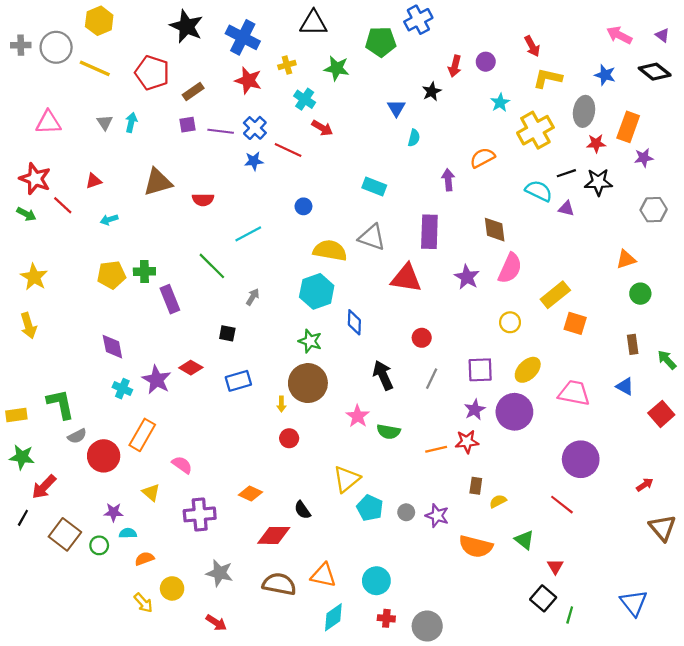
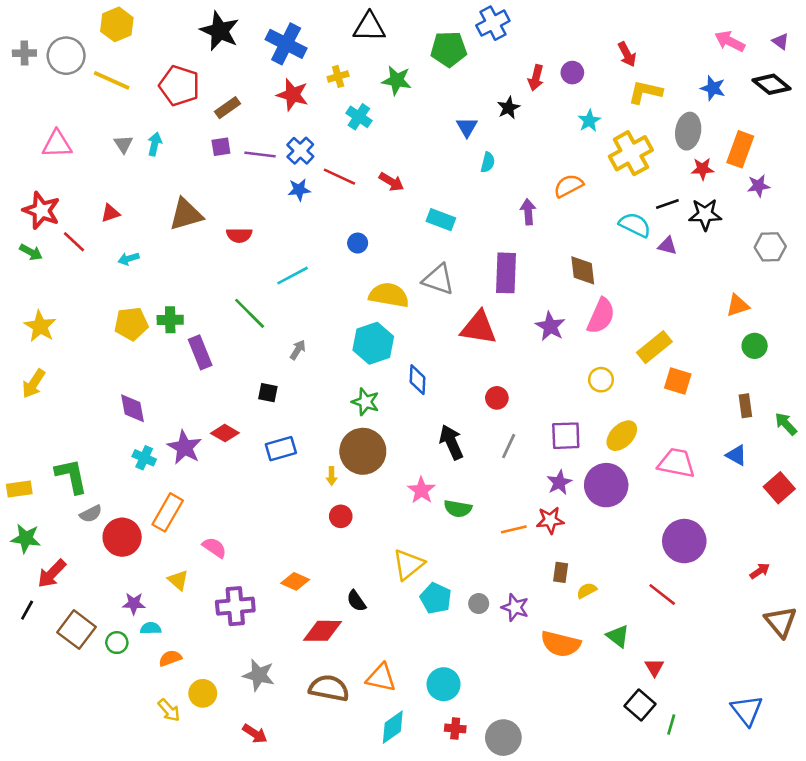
red arrow: (322, 128) -> (391, 182), moved
yellow arrow: (28, 326) -> (34, 384), turned 50

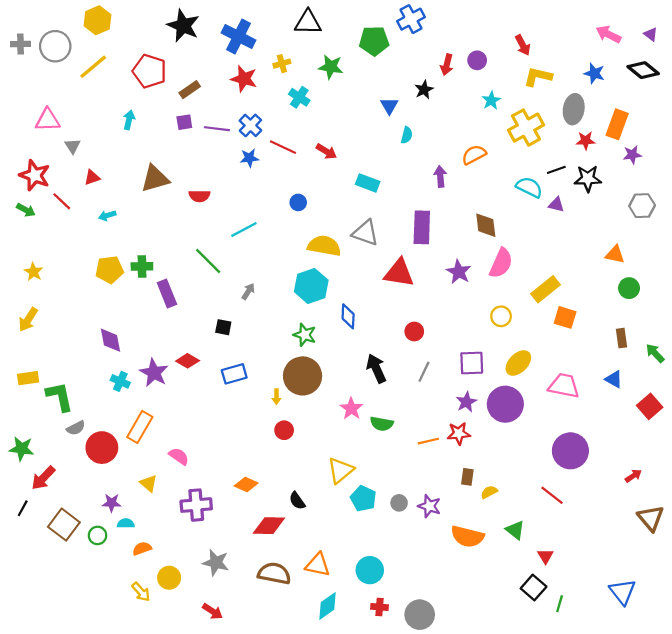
yellow line: (112, 80) -> (93, 67), turned -64
gray triangle: (123, 144) -> (73, 146), moved
orange triangle: (738, 306) -> (615, 254), turned 30
yellow star: (40, 326) -> (34, 272), size x0.7
yellow rectangle: (19, 489) -> (28, 378), moved

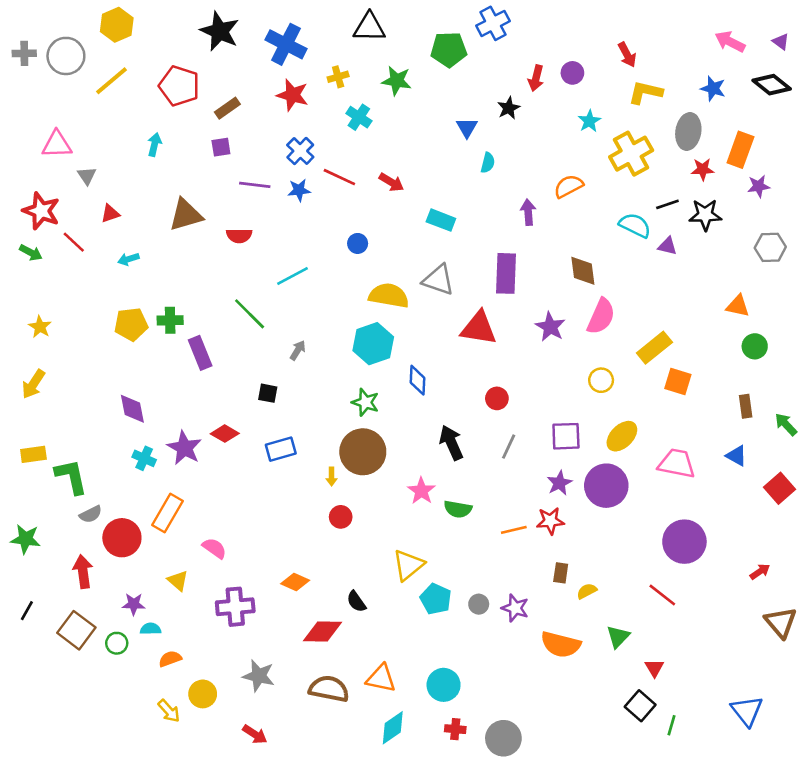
purple line: (217, 129) -> (255, 185), moved
red arrow: (43, 478) -> (83, 572), moved, turned 128
green triangle: (515, 530) -> (618, 637), turned 36

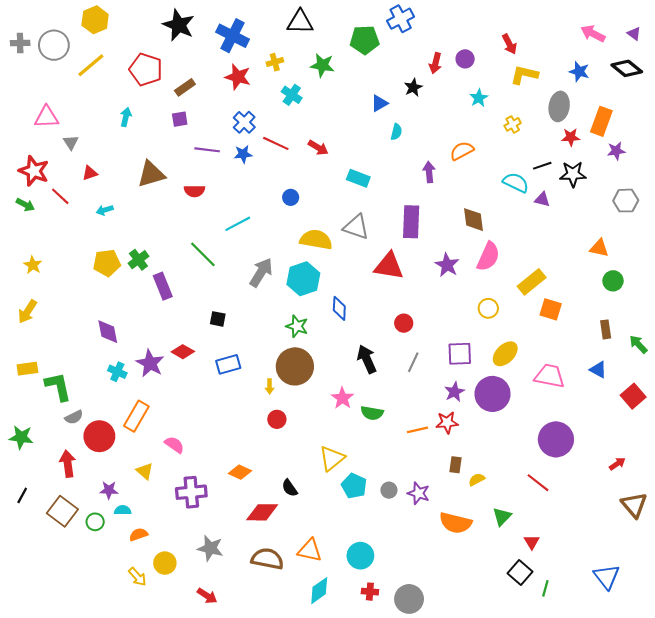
blue triangle: (467, 128) -> (379, 103), turned 30
yellow cross: (631, 154) -> (513, 124), size x0.5
green cross: (170, 320) -> (138, 260), turned -36
gray arrow: (298, 350) -> (261, 272), moved, size x1.8

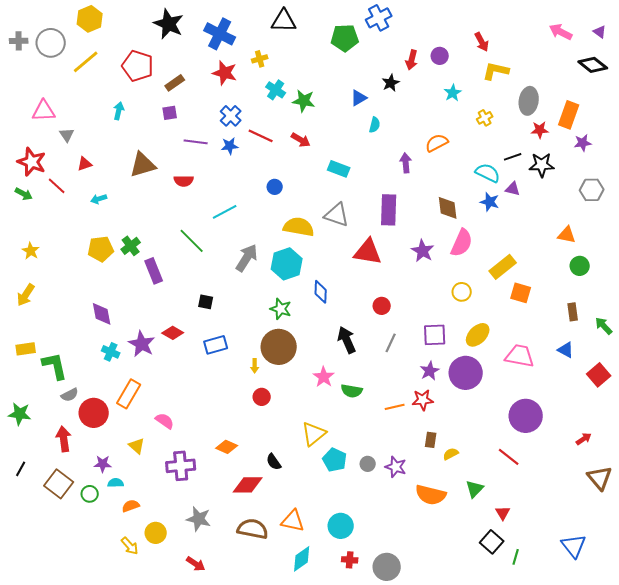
green star: (322, 65) -> (304, 101), moved
blue star: (579, 72) -> (490, 202), moved

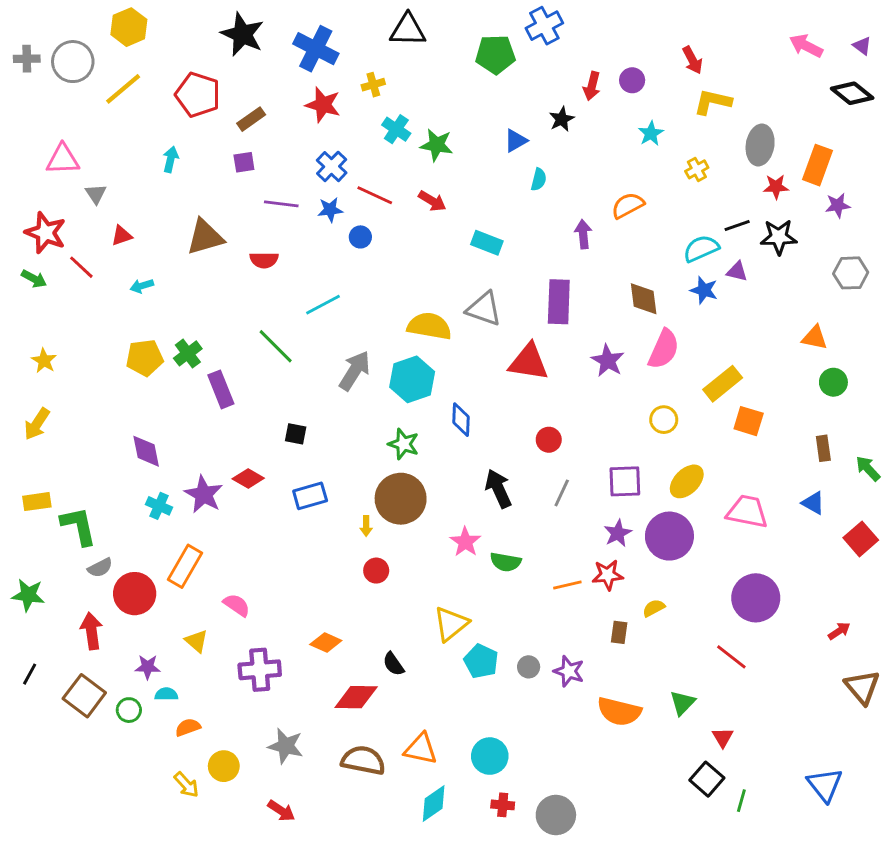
cyan semicircle: (488, 173) -> (701, 248), turned -50
blue circle: (275, 187) -> (360, 237), moved
yellow semicircle: (451, 454) -> (654, 608), moved

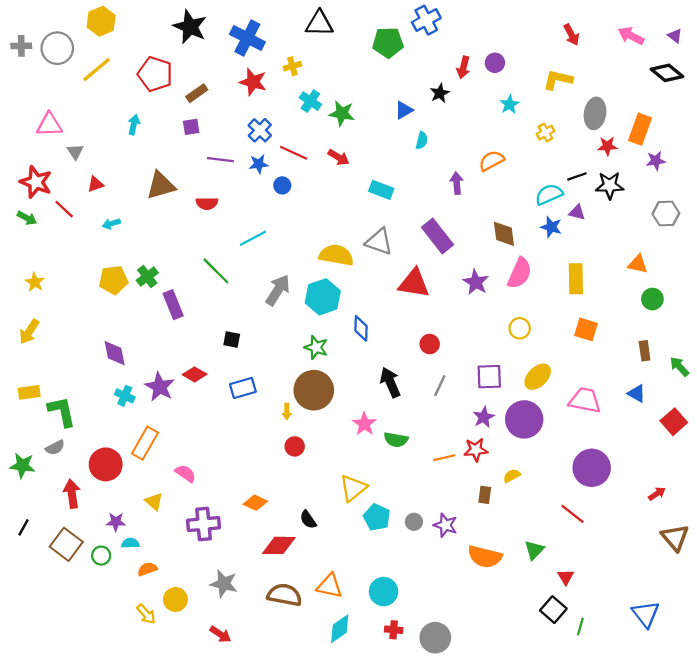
red arrow: (692, 60) -> (571, 35), moved
purple rectangle: (559, 302) -> (438, 236), turned -40
yellow rectangle: (723, 384) -> (576, 279), moved, turned -52
gray semicircle: (100, 568) -> (55, 448), moved

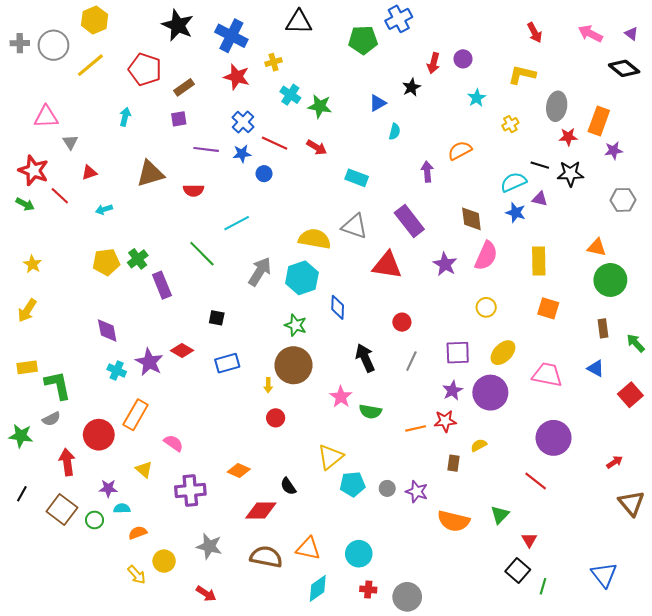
black line: (577, 176) -> (540, 165), turned 36
green circle: (652, 299) -> (610, 280), size x1.6
cyan pentagon: (377, 517) -> (352, 484), turned -30

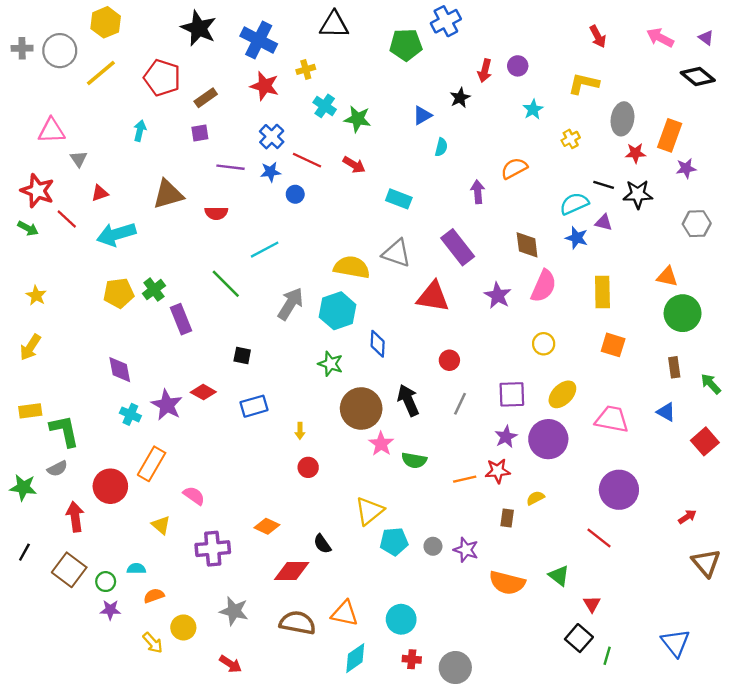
cyan arrow: (104, 209) -> (116, 234), size x2.0
brown circle: (294, 365) -> (361, 409), moved
purple star: (108, 488) -> (110, 610), moved
green triangle: (500, 515) -> (559, 576), turned -36

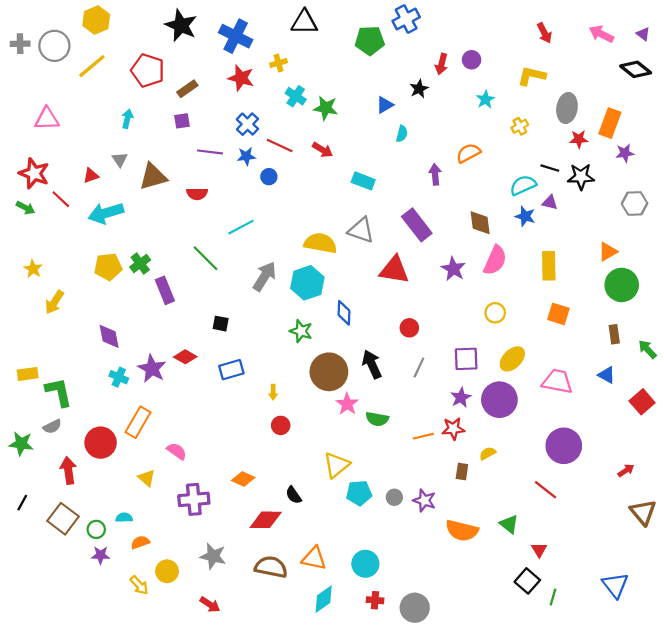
gray triangle: (79, 159) -> (120, 159), moved
orange triangle: (667, 277) -> (608, 252), turned -42
yellow arrow: (30, 347) -> (54, 302), moved

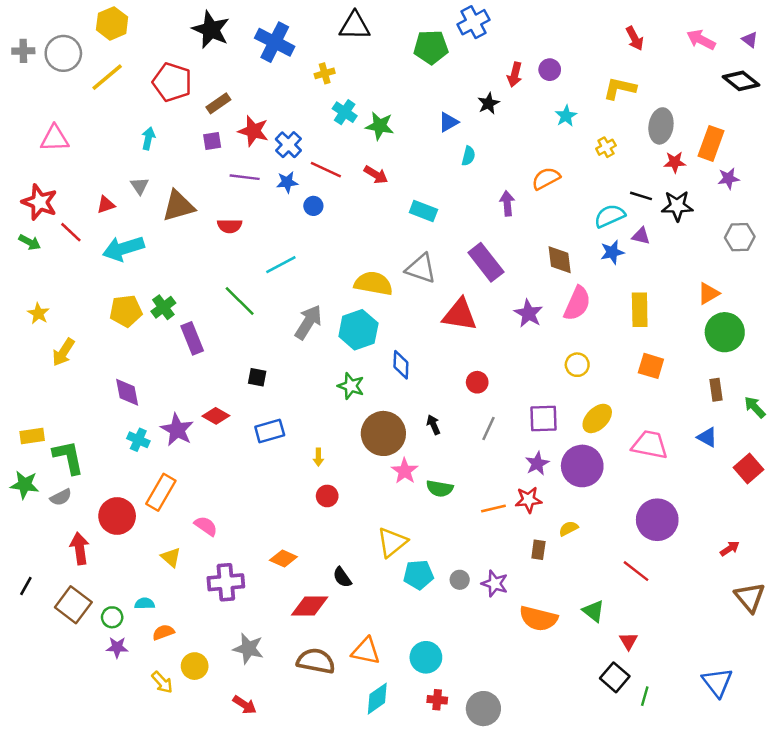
red star: (241, 78) -> (253, 131), moved
blue star: (525, 216) -> (612, 252), turned -30
black arrow: (372, 364) -> (433, 425), size x0.6
green star: (21, 444) -> (25, 485), moved

